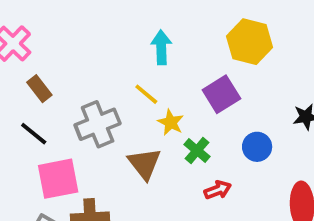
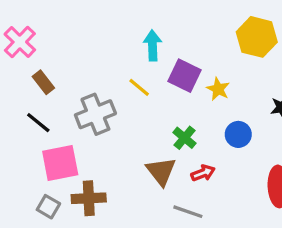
yellow hexagon: (250, 42) -> (257, 37), moved
purple square: (221, 94) -> (184, 76), moved, turned -32
yellow star: (171, 122) -> (218, 89), moved
brown triangle: (144, 164) -> (161, 171), moved

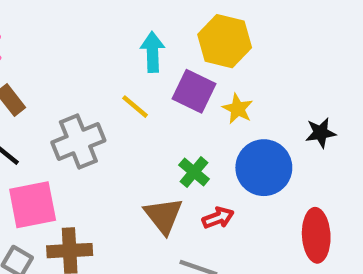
yellow hexagon: (257, 37) -> (225, 41), moved
blue circle: (238, 134) -> (264, 168), size x1.6

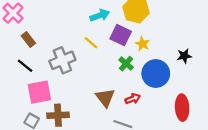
cyan arrow: (153, 52) -> (100, 15), turned 72
green cross: (194, 172) -> (126, 64), moved

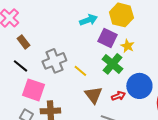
yellow line: (91, 43) -> (80, 71), moved
green cross: (126, 64) -> (112, 64), size x1.5
blue circle: (156, 73) -> (139, 86), moved
pink square: (39, 92) -> (33, 90), turned 30

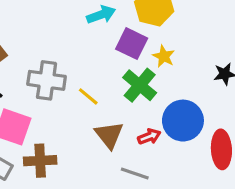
gray cross: (54, 61) -> (47, 80), turned 30

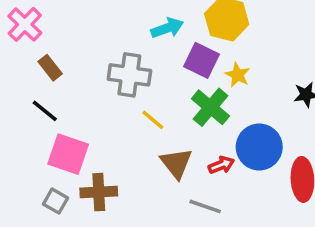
gray cross: (47, 80) -> (129, 75), moved

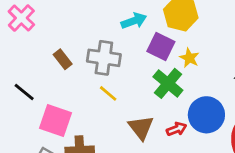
brown rectangle: (50, 68) -> (63, 59), moved
black line: (45, 111) -> (24, 92), moved
yellow line: (153, 120) -> (108, 93), moved

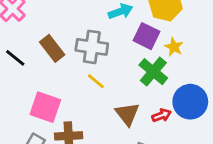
brown rectangle: (63, 59) -> (52, 48), size x1.4
black line: (24, 92) -> (15, 58), moved

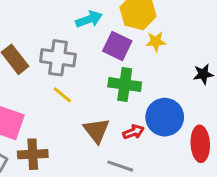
yellow star: (174, 47) -> (156, 42), moved, turned -30
green cross: (153, 72) -> (125, 85), turned -32

